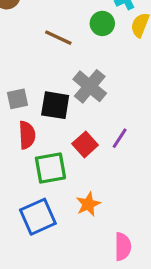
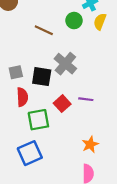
purple line: (120, 138) -> (86, 99), turned 64
orange star: (88, 204) -> (90, 144), moved

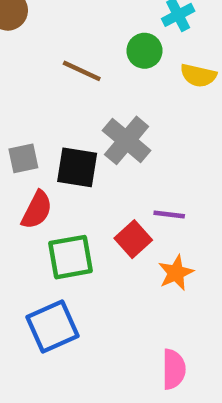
yellow semicircle: (100, 22) -> (198, 75), moved, turned -98
red semicircle: (22, 97) -> (37, 210), turned 30
red square: (62, 104) -> (133, 239), moved
orange star: (90, 144) -> (176, 273), moved

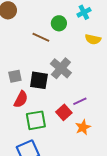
green circle: (144, 51) -> (59, 23), moved
purple line: (169, 214) -> (80, 101), turned -32

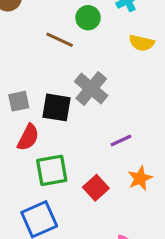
red square: (64, 112) -> (96, 188), moved
orange star: (83, 127) -> (140, 178), moved

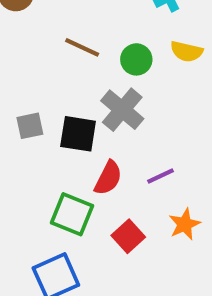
green circle: (88, 18) -> (136, 59), moved
red semicircle: (28, 137) -> (108, 178), moved
green square: (52, 170) -> (72, 214), turned 32

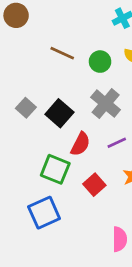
gray cross: (122, 110) -> (106, 104), moved
gray square: (30, 126) -> (26, 108), turned -36
black square: (78, 134) -> (59, 113), turned 32

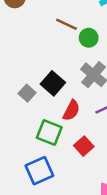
brown line: (62, 53) -> (66, 24), moved
gray square: (26, 108) -> (27, 93), moved

